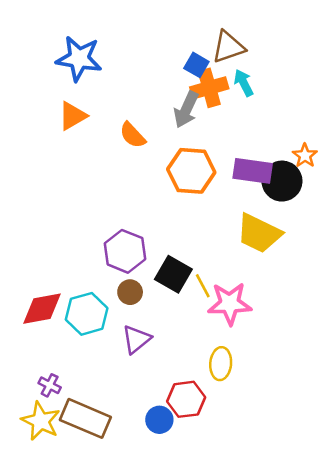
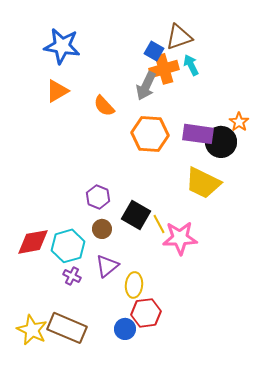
purple hexagon: (125, 251) -> (98, 197), size x0.7
yellow ellipse: (221, 364) -> (134, 285), moved
purple cross: (50, 385) -> (72, 276), moved

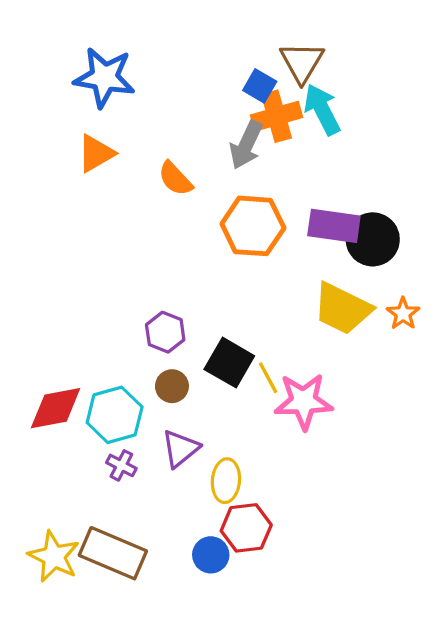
brown triangle: (179, 37) -> (302, 62), turned -40
cyan arrow: (191, 65) -> (322, 109), size x1.4
orange star: (239, 122) -> (403, 314), moved

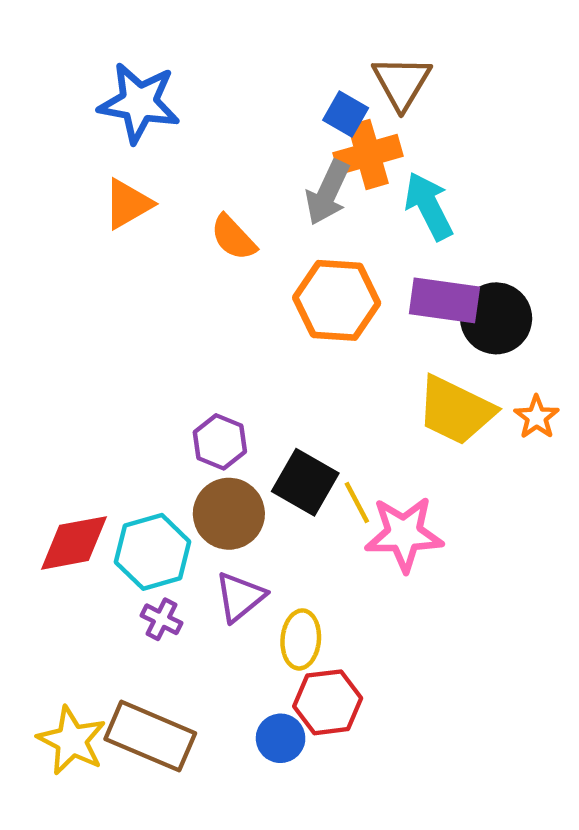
cyan arrow: (322, 109) -> (429, 206), moved
brown circle: (172, 386) -> (229, 514), size x1.6

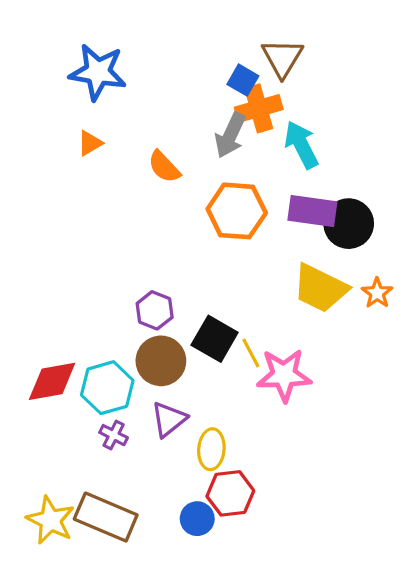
orange triangle: (128, 204) -> (90, 143), size x0.7

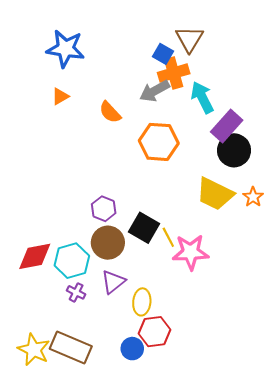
gray arrow: (230, 135) -> (155, 91), turned 36
purple rectangle: (312, 211) -> (227, 126), moved, turned -56

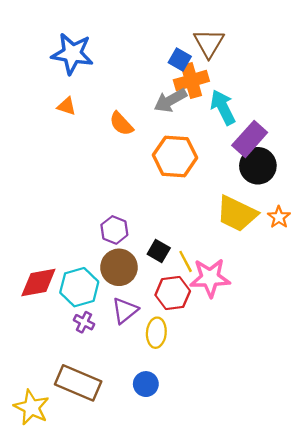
orange triangle: (60, 96) -> (66, 106), turned 48
black square: (144, 228) -> (159, 251), size x0.7
red hexagon: (155, 332) -> (173, 293), moved
yellow star: (34, 350) -> (31, 407), moved

